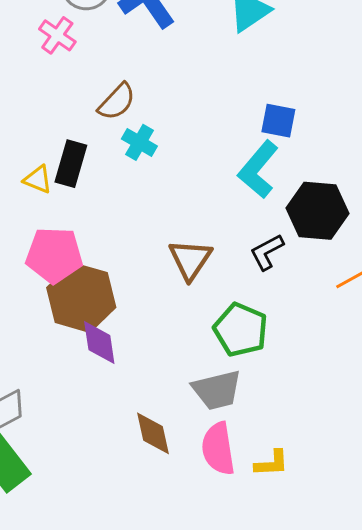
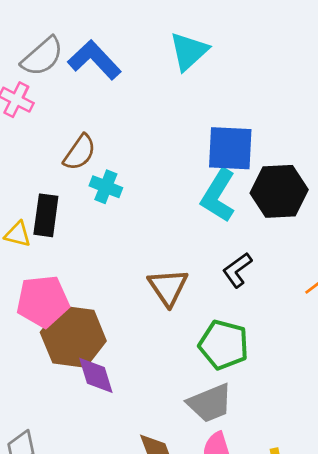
blue square: (278, 121) -> (230, 148), size x1.5
black hexagon: (317, 211) -> (279, 191), moved

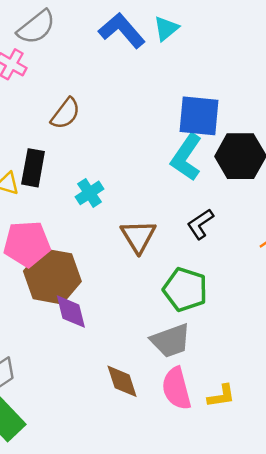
cyan triangle: (189, 51) -> (166, 28), size x0.7
blue L-shape: (94, 60) -> (122, 30), moved
cyan cross: (106, 187) -> (89, 193), moved, turned 32

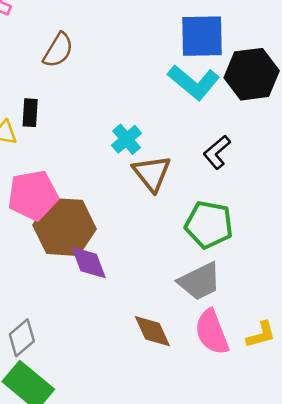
cyan L-shape: (186, 157) -> (194, 82), turned -78
black rectangle: (33, 168) -> (30, 113), size x0.7
cyan cross: (89, 193) -> (127, 139), moved

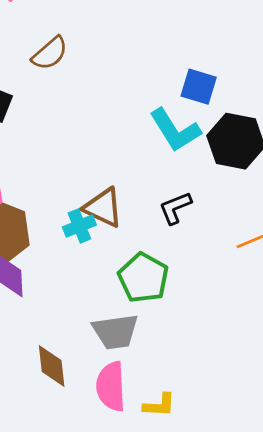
blue square: (202, 36) -> (199, 87), size x0.7
cyan cross: (127, 139) -> (79, 226), moved
brown triangle: (152, 173) -> (103, 208), turned -45

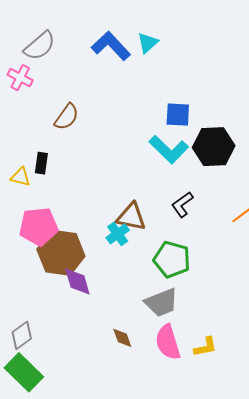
brown diamond: (52, 366) -> (122, 338), size x0.7

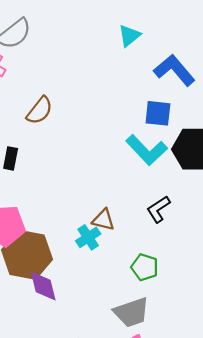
blue L-shape: (111, 46) -> (174, 70), moved
brown triangle: (131, 217) -> (103, 220), size x0.7
green pentagon: (172, 260) -> (145, 267), size x0.7

